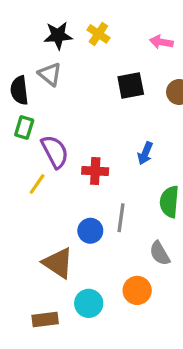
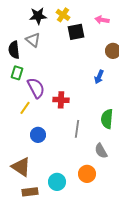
black square: (131, 86) -> (76, 32), moved
blue arrow: (145, 153) -> (99, 77), moved
blue circle: (90, 231) -> (38, 135), moved
brown triangle: (58, 263) -> (21, 167), moved

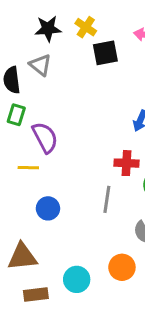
red cross: (61, 100) -> (127, 163), moved
yellow line: (25, 108) -> (28, 168), turned 56
brown triangle: (21, 167) -> (22, 257), turned -40

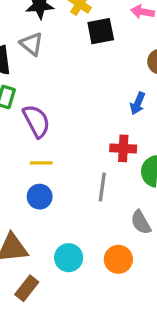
yellow line: (28, 168) -> (41, 163), moved
cyan circle: (77, 279) -> (69, 258), moved
brown rectangle: (36, 294) -> (27, 288), turned -45

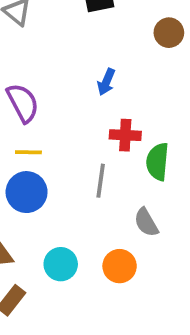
blue arrow: (138, 103) -> (106, 82), moved
blue circle: (40, 197) -> (27, 192), size x1.4

